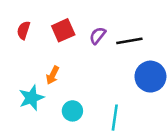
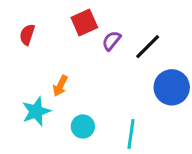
red square: (63, 30) -> (84, 23), moved
black line: (129, 41) -> (148, 47), turned -35

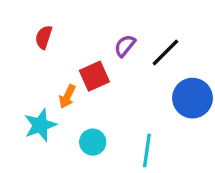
red square: (84, 23) -> (94, 76), moved
red semicircle: (27, 35) -> (44, 37), moved

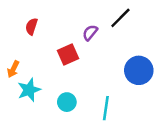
black line: (165, 52) -> (120, 18), moved
orange arrow: (67, 96) -> (13, 69), moved

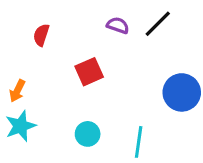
purple semicircle: (90, 33) -> (118, 25), moved, turned 70
cyan star: (29, 90) -> (20, 126), moved

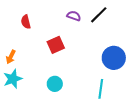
red semicircle: (41, 35) -> (26, 22), turned -32
cyan line: (139, 142) -> (101, 89), moved

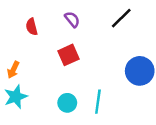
purple semicircle: (74, 16) -> (72, 19), moved, turned 32
cyan line: (101, 89) -> (98, 102), moved

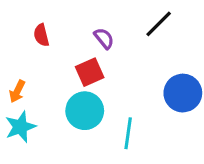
purple semicircle: (72, 19) -> (104, 38), moved
cyan circle: (67, 103) -> (85, 111), moved, size x1.5

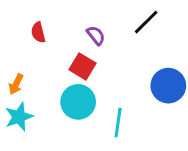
red square: (90, 72) -> (83, 66), turned -35

